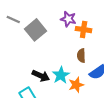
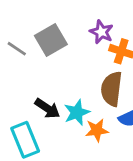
gray line: (13, 20) -> (17, 49), moved
brown semicircle: (81, 56) -> (112, 89), size x1.6

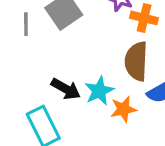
gray line: (17, 49) -> (26, 24), turned 60

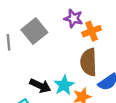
orange cross: (144, 18) -> (92, 31), turned -30

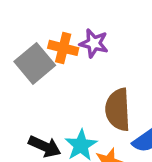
orange cross: (92, 31) -> (63, 48), moved, turned 36

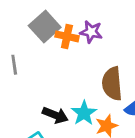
gray square: (35, 63) -> (45, 27), moved

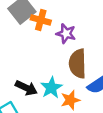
purple star: (91, 32) -> (66, 34), moved

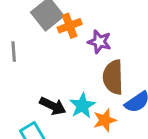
orange cross: (41, 20) -> (70, 26), turned -36

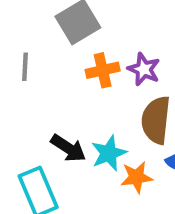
orange cross: (70, 26) -> (103, 70), moved

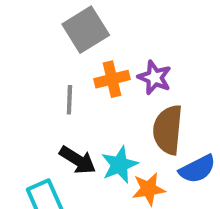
gray line: (25, 67) -> (69, 100), moved

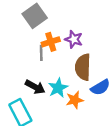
gray line: (69, 100) -> (41, 53), moved

